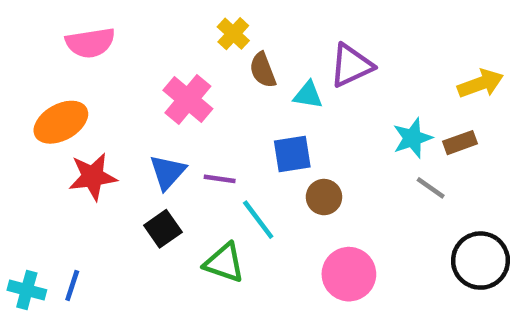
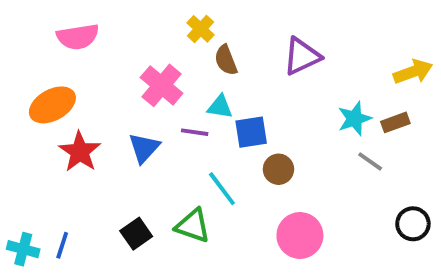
cyan triangle: (308, 95) -> (220, 107), moved
red star: (93, 177) -> (80, 152), turned -30
purple line: (220, 179) -> (195, 132), moved
black square: (163, 229) -> (136, 234), moved
black circle: (480, 261) -> (413, 224), size x0.7

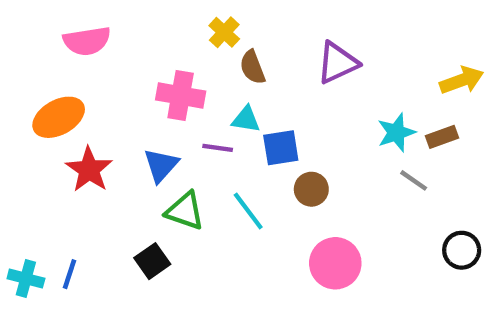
pink cross: (162, 85) -> (181, 95), turned -30
green triangle: (193, 226) -> (185, 211), moved

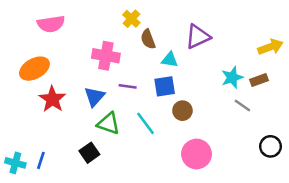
cyan triangle: (246, 119) -> (170, 60), moved

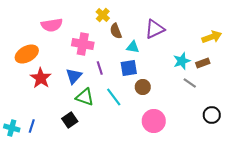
pink semicircle: (51, 24) -> (52, 25), moved
purple line: (128, 86) -> (100, 68), turned 64

